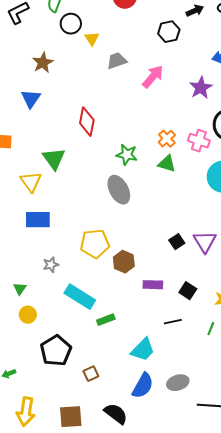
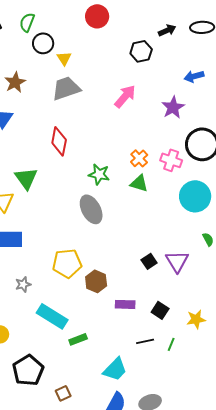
gray trapezoid: (117, 61) -> (66, 88), moved, size x1.4
green line: (211, 329) -> (171, 344), moved

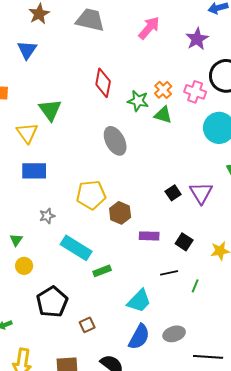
gray trapezoid: (66, 88) -> (90, 20), turned 32
red diamond: (59, 141) -> (103, 83), moved
green star: (99, 174) -> (138, 101), moved
green line: (171, 344) -> (195, 286), moved

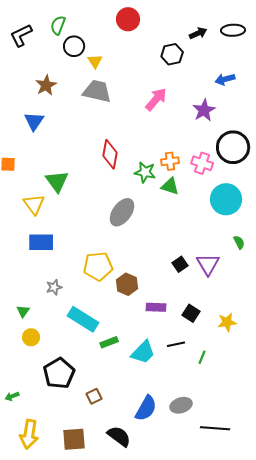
orange cross: (163, 90) -> (170, 161), turned 36
gray ellipse: (115, 141) -> (122, 212), turned 64
cyan trapezoid: (139, 301) -> (143, 352), moved

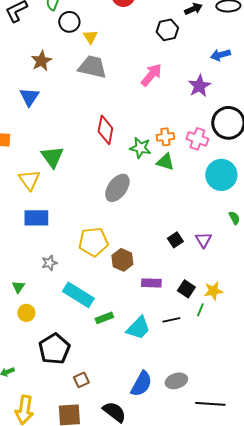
purple triangle: (208, 264) -> (203, 240), size x0.7
yellow star: (227, 322) -> (213, 291), moved
green line: (202, 357) -> (200, 310), moved
brown square: (94, 396) -> (81, 380), moved

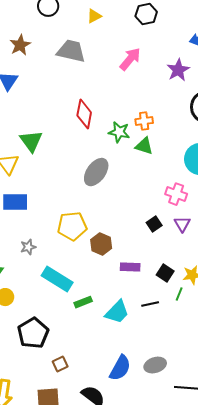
yellow triangle: (90, 37) -> (94, 16), moved, turned 35
pink cross: (197, 139) -> (176, 194), moved

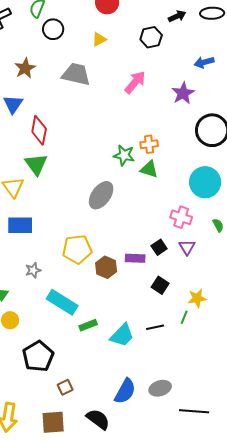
red diamond: (84, 114) -> (39, 130), moved
purple rectangle: (130, 267) -> (135, 258), moved
black square: (165, 273) -> (160, 285), moved

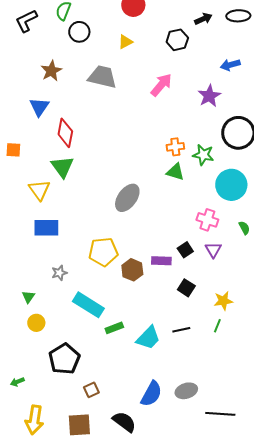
green star: (124, 155) -> (203, 155), moved
green line: (184, 317) -> (217, 326), moved

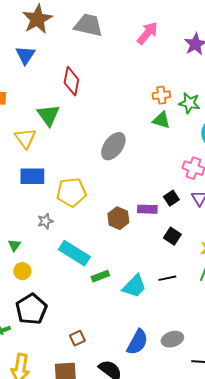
brown star: (51, 71) -> (37, 19), size x1.4
red diamond: (65, 133) -> (71, 81), moved
yellow pentagon: (103, 252) -> (71, 192), moved
black pentagon: (64, 359) -> (31, 309), moved

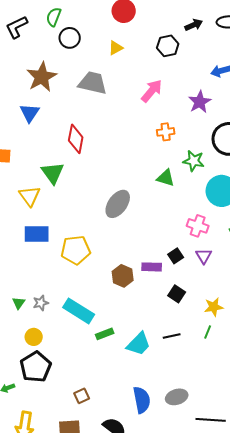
orange cross: (161, 95) -> (166, 132), moved
gray star: (45, 221) -> (41, 303), moved
yellow circle: (22, 271) -> (34, 337), moved
blue semicircle: (137, 342) -> (142, 400), turned -40

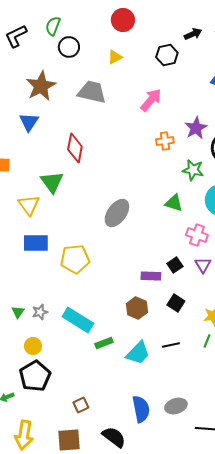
purple star: (200, 102) -> (196, 128), moved
green triangle: (166, 178) -> (174, 203), moved
brown hexagon: (123, 276) -> (137, 308), moved

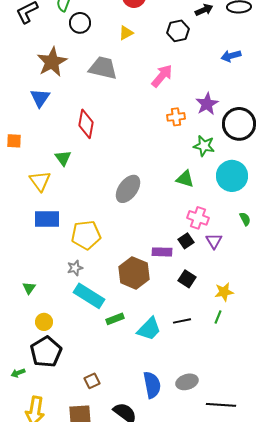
green triangle: (52, 182) -> (63, 158), size x0.7
pink cross: (197, 235) -> (198, 218), moved
brown hexagon: (137, 308) -> (134, 273), moved, size x1.4
gray star: (40, 312) -> (75, 268), moved

